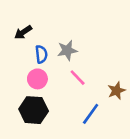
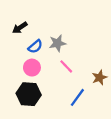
blue semicircle: (41, 54) -> (35, 47), turned 56

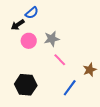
blue semicircle: (35, 47) -> (32, 13), moved
pink circle: (32, 68) -> (29, 41), moved

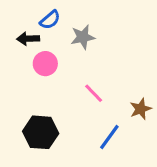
black arrow: (18, 25) -> (28, 39), turned 32
gray star: (52, 39) -> (83, 37), moved

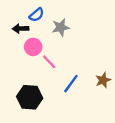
pink line: (94, 93) -> (49, 62), moved
blue line: (109, 137) -> (71, 84), moved

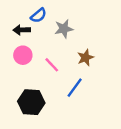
pink circle: (33, 47) -> (23, 55), moved
brown star: (103, 80) -> (85, 58), moved

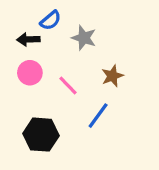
gray star: (64, 29) -> (84, 38), turned 30

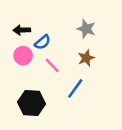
blue semicircle: (51, 20) -> (42, 42), moved
gray star: (84, 38) -> (86, 29), moved

